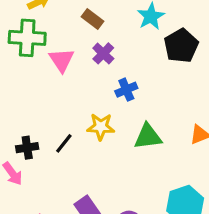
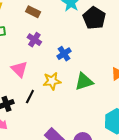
purple cross: (103, 53) -> (34, 40), moved
pink triangle: (62, 60) -> (19, 69), moved

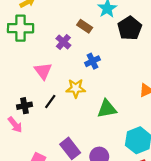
brown rectangle: (33, 12) -> (85, 26), moved
green triangle: (84, 82) -> (107, 109), moved

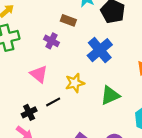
blue cross: (92, 61) -> (100, 50), moved, size x1.6
black line: (50, 101) -> (53, 102), turned 40

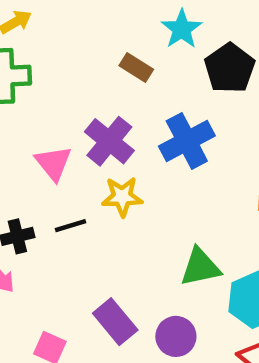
purple cross: (51, 41) -> (109, 141), moved, size x1.5
green triangle: (110, 95) -> (200, 267), moved

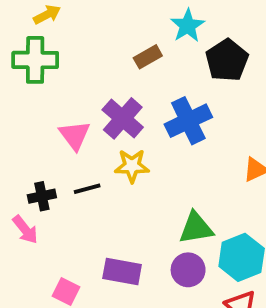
brown rectangle: (136, 67) -> (148, 57), turned -64
purple rectangle: (115, 322) -> (122, 271), turned -42
purple circle: (176, 336) -> (188, 270), moved

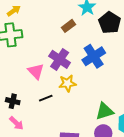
black cross: (42, 196) -> (13, 101), moved, turned 32

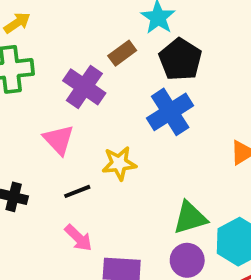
black pentagon: (110, 23) -> (180, 59), moved
purple cross: (60, 59) -> (84, 87), moved
pink arrow: (16, 123) -> (78, 238), moved

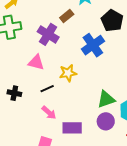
black pentagon: (180, 59) -> (112, 21), moved
pink triangle: (59, 140) -> (36, 62), turned -30

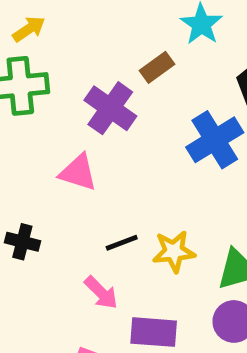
yellow star: (68, 73) -> (174, 251), moved
black line: (47, 89) -> (122, 243), moved

